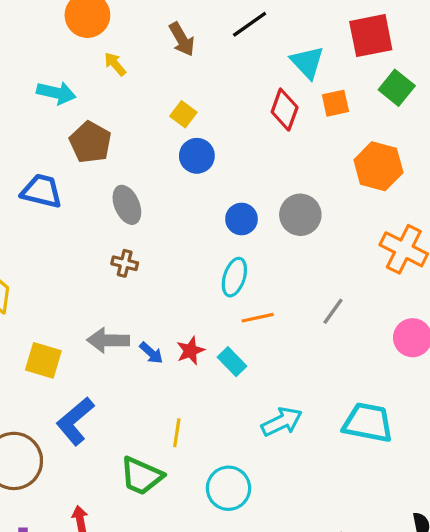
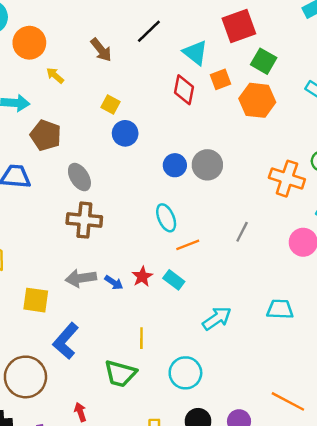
orange hexagon: (378, 166) -> (257, 100), moved
blue circle: (241, 219) -> (175, 165), moved
brown cross: (125, 263) -> (84, 220), size x1.8
cyan ellipse: (234, 277) -> (166, 218), turned -32
cyan trapezoid: (368, 423) -> (280, 309), size x0.7

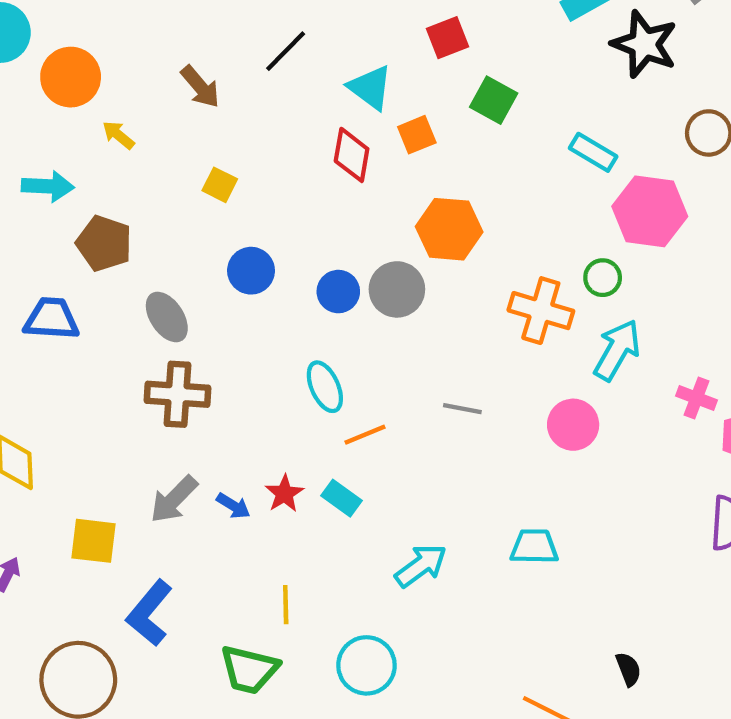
red square: (239, 26) -> (448, 38), size x0.7
orange hexagon: (257, 100) -> (449, 229), moved
blue circle: (125, 133) -> (251, 271), moved
gray line: (242, 232) -> (462, 409), turned 75
gray arrow: (81, 278) -> (174, 499), turned -36

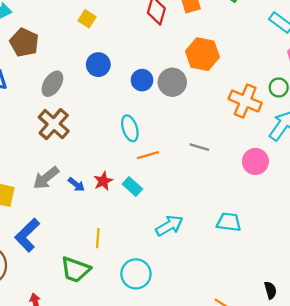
gray ellipse: (167, 317) -> (52, 84), turned 60
brown cross: (178, 394) -> (54, 124), turned 32

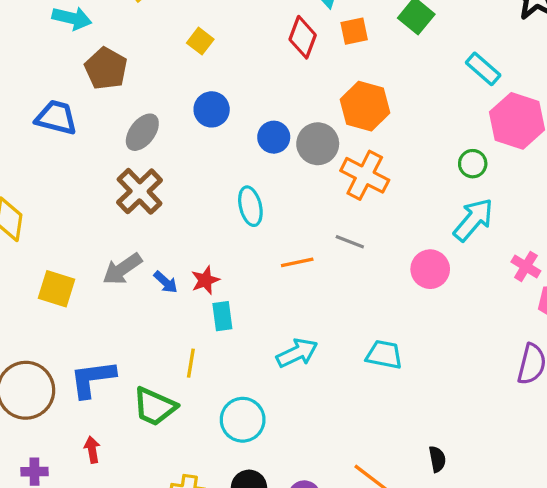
orange cross: (245, 101) -> (365, 175), moved
orange line: (148, 155) -> (297, 262), moved
cyan rectangle: (132, 187) -> (222, 316), moved, turned 36
blue L-shape: (27, 235) -> (93, 379), moved, turned 32

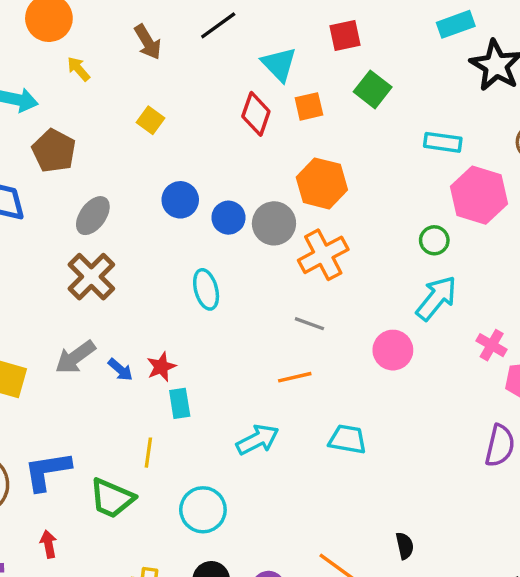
cyan rectangle: (483, 69) -> (443, 142), turned -32
blue circle: (212, 109) -> (180, 200), moved
orange cross: (365, 175) -> (323, 255), turned 36
orange line: (297, 262) -> (295, 377), moved

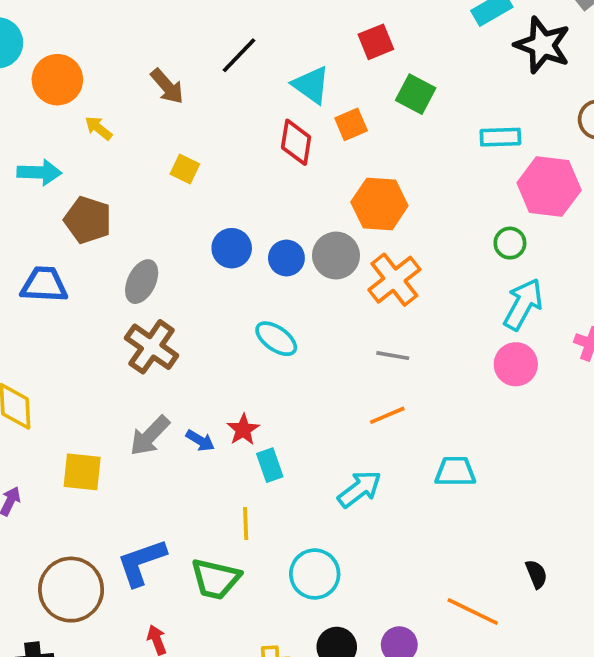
cyan ellipse: (206, 289) -> (276, 339), turned -30
pink circle: (393, 350) -> (516, 364), moved

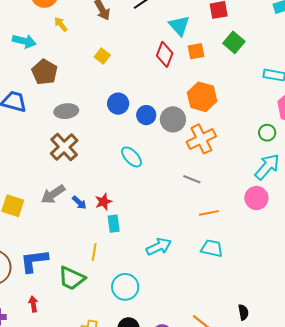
gray ellipse: (142, 282) -> (66, 111), turned 45
orange line: (387, 415) -> (209, 213), moved

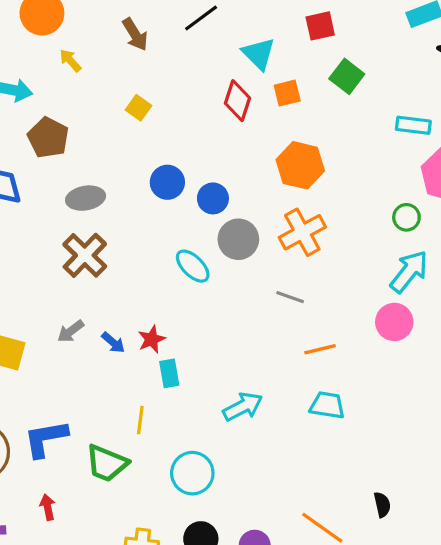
gray circle: (173, 119) -> (238, 239), moved
gray arrow: (53, 194) -> (71, 331), size x0.7

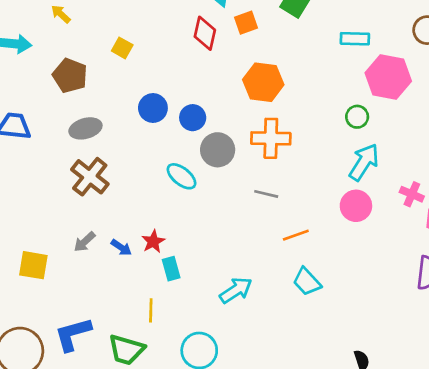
brown pentagon: (48, 138) -> (70, 75), moved
orange cross: (302, 232) -> (271, 138), turned 36
cyan trapezoid: (327, 405) -> (307, 282), turned -136

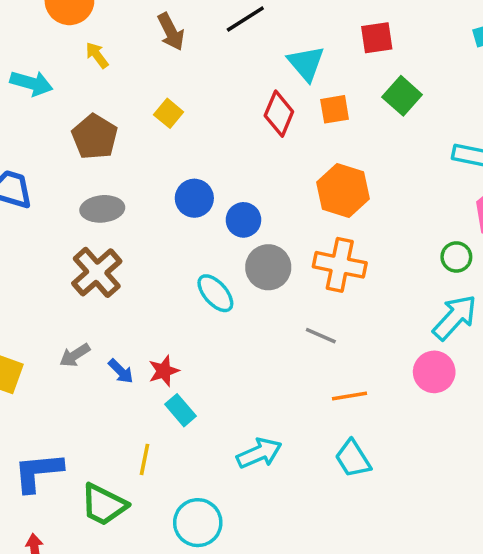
cyan rectangle: (171, 269) -> (180, 410), turned -35

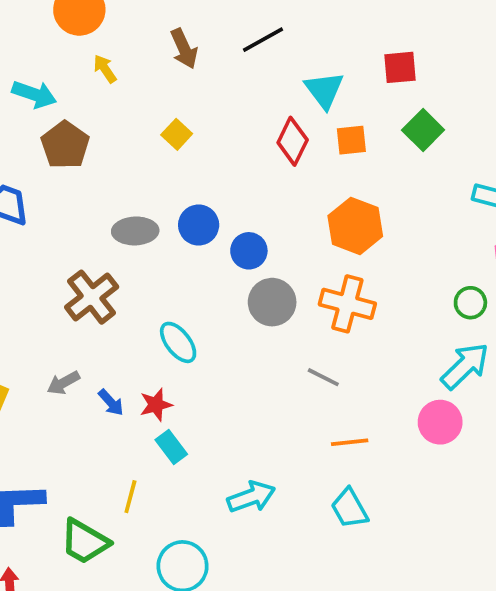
brown pentagon: (95, 137) -> (65, 145), moved
gray ellipse: (102, 209) -> (135, 231), moved
cyan ellipse: (215, 293) -> (178, 342), moved

